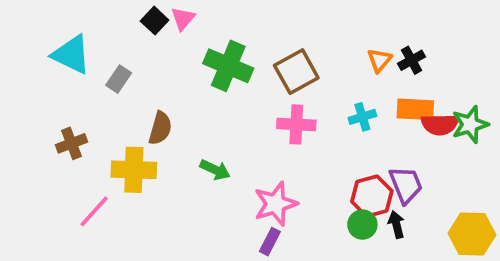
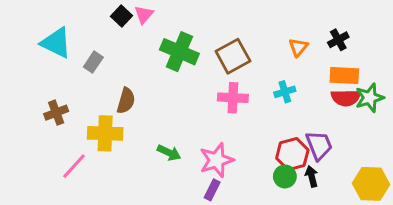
black cross: (412, 60) -> (338, 40), moved
orange rectangle: (415, 109) -> (344, 75), moved
green arrow: (215, 170) -> (169, 153), moved

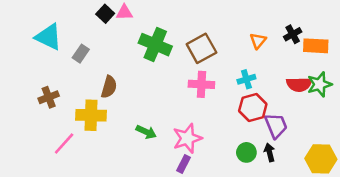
pink triangle: (144, 15) -> (124, 12), turned 48
orange rectangle: (344, 75) -> (316, 46), moved
red hexagon: (292, 154) -> (253, 107), moved

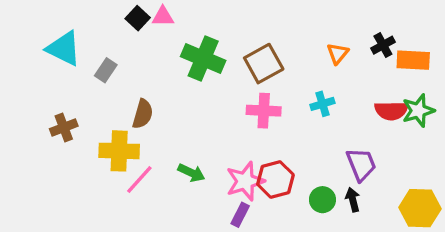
red hexagon: (253, 107) -> (275, 180), moved
pink line: (64, 143) -> (139, 180), moved

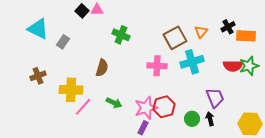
green cross: (203, 59) -> (121, 35), size x0.7
brown square: (264, 64) -> (175, 38), moved
cyan cross: (322, 104) -> (192, 62), size x1.6
brown semicircle: (143, 114) -> (102, 68), moved

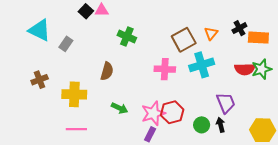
pink line: (83, 107) -> (76, 129), moved, turned 48

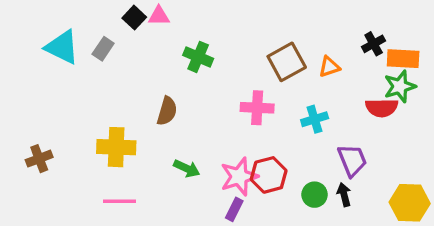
orange triangle: (211, 33) -> (329, 67), moved, turned 32
gray rectangle: (66, 44) -> (103, 49), moved
cyan cross: (202, 65) -> (315, 119), moved, size x0.7
green star: (262, 69) -> (400, 86), moved
brown cross: (40, 80) -> (39, 159), moved

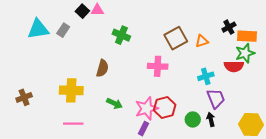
cyan triangle: (62, 47) -> (38, 29), turned -35
cyan cross: (315, 119) -> (206, 76), moved

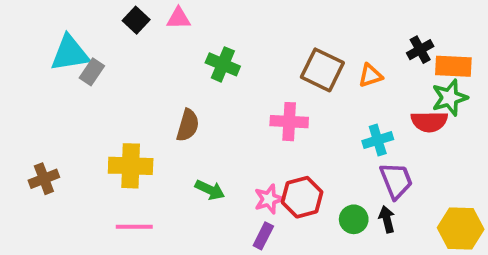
black square: (82, 11) -> (136, 20), moved
gray rectangle: (63, 30) -> (92, 72), moved
brown square: (176, 38) -> (322, 70), turned -35
pink star: (147, 108) -> (269, 199), size x0.7

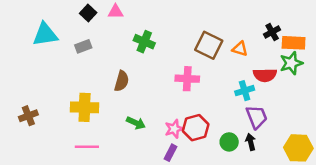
gray rectangle: (92, 72) -> (83, 46), moved, turned 35
orange triangle: (370, 75) -> (240, 49), turned 35
red semicircle: (429, 122) -> (265, 75), moved

